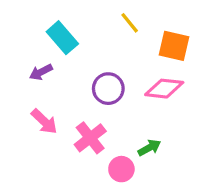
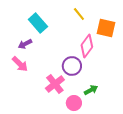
purple circle: (108, 89) -> (72, 66), moved
pink diamond: (164, 89) -> (87, 46), moved, turned -60
pink arrow: (44, 121) -> (20, 64), moved

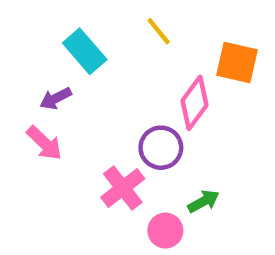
yellow line: (79, 14) -> (159, 31), moved

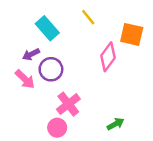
purple circle: (161, 148) -> (51, 69), moved
green arrow: (203, 201) -> (116, 124), moved
pink circle: (165, 231) -> (57, 128), moved

